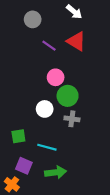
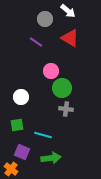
gray circle: (33, 19) -> (45, 19), moved
purple line: (49, 46) -> (36, 42), moved
white circle: (45, 109) -> (21, 97), moved

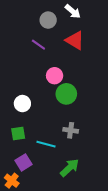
gray cross: (66, 109) -> (71, 130), moved
purple square: (22, 152) -> (23, 162), turned 35
green arrow: (51, 158) -> (70, 168), moved, turned -36

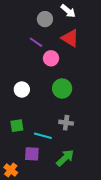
pink circle: (55, 76) -> (51, 58), moved
white circle: (22, 104) -> (22, 89), moved
purple square: (23, 162) -> (32, 154), moved, turned 35

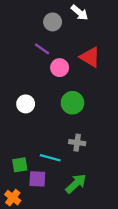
red triangle: (70, 38) -> (90, 57), moved
green square: (17, 126) -> (20, 165), moved

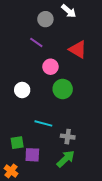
pink circle: (60, 68) -> (50, 67), moved
gray cross: (77, 143) -> (68, 137), moved
cyan line: (50, 158) -> (43, 123), moved

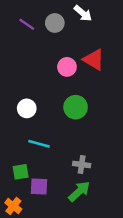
purple line: (36, 42) -> (27, 24), moved
pink circle: (50, 67) -> (67, 67), moved
cyan line: (43, 123) -> (39, 144), moved

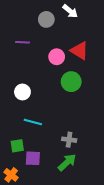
purple line: (27, 24) -> (22, 42), moved, turned -32
green circle: (76, 107) -> (71, 82), moved

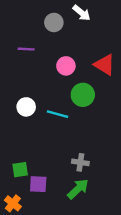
red triangle: (79, 51) -> (105, 65), moved
cyan line: (33, 122) -> (57, 114), moved

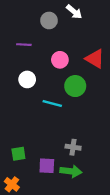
white circle: (26, 107) -> (27, 79), moved
purple square: (38, 184) -> (47, 166), moved
green arrow: (78, 189) -> (71, 171), turned 50

